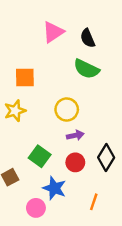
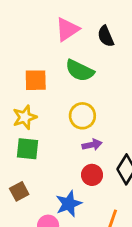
green semicircle: (86, 69) -> (80, 71), moved
green square: (40, 156) -> (27, 149), moved, turned -30
blue star: (54, 188) -> (69, 204), turned 30

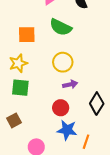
red circle: (92, 175) -> (61, 108), moved
blue star: (69, 204) -> (67, 130), moved, turned 30

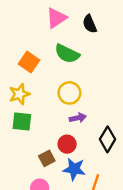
orange square: (27, 35) -> (29, 62), turned 36
brown square: (14, 120) -> (47, 158), moved

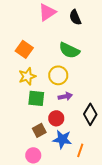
green semicircle: (67, 54) -> (69, 50), moved
yellow star: (19, 94) -> (27, 76), moved
green square: (22, 121) -> (36, 98), moved

